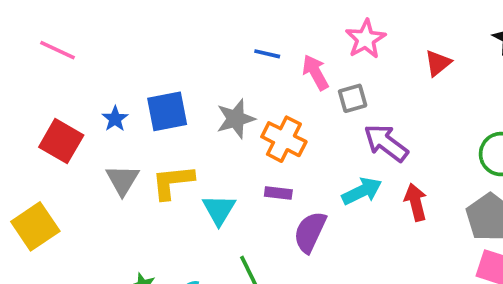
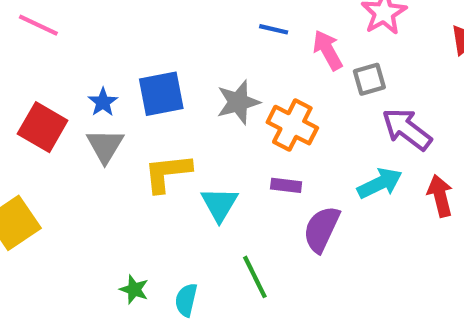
gray triangle: (122, 180) -> (105, 146), moved

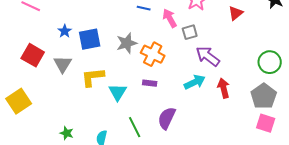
blue star: (103, 102) -> (65, 31), moved
purple semicircle: (321, 229) -> (167, 118), moved
green star: (134, 289) -> (67, 133), moved

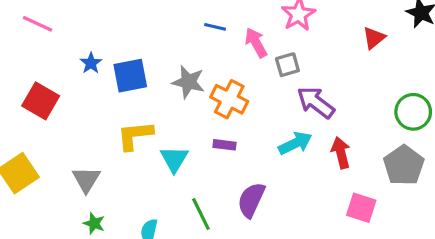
red triangle: (236, 13) -> (374, 38), moved
gray star: (127, 43) -> (188, 82), turned 30
gray triangle: (63, 64) -> (86, 179), moved
pink square: (266, 123) -> (361, 208), moved

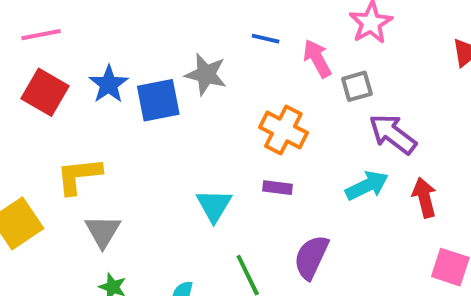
pink line: (37, 24) -> (41, 35), turned -36
blue star: (91, 63) -> (109, 84), size x1.4
gray star: (188, 82) -> (206, 74), moved
red square: (41, 101) -> (45, 92), moved
yellow L-shape: (135, 135) -> (79, 176), moved

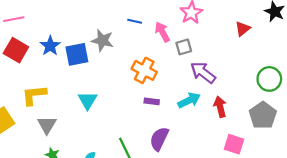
purple rectangle: (277, 188) -> (152, 101), moved
cyan triangle: (214, 205) -> (88, 100), moved

